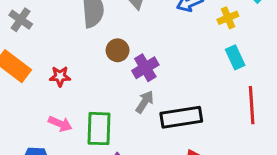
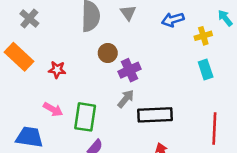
red line: (252, 105) -> (214, 129), moved

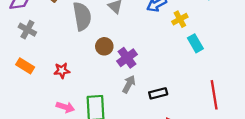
yellow cross: (203, 36) -> (180, 19), moved
orange rectangle: (19, 57) -> (25, 66), size x0.7
black rectangle: (155, 115) -> (158, 93), size x0.6

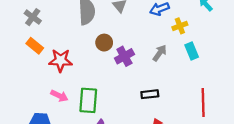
orange rectangle: (25, 66) -> (35, 46), moved
red star: (62, 71) -> (61, 60), size x1.5
gray arrow: (129, 84) -> (160, 53), moved

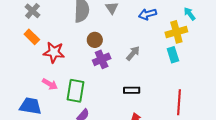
yellow cross: (180, 26) -> (176, 32), moved, size x1.5
gray arrow: (160, 53) -> (133, 53), moved
purple cross: (124, 56) -> (102, 59), moved

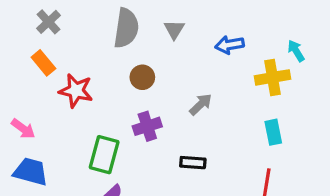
cyan rectangle: (173, 55) -> (273, 132), moved
purple cross: (102, 59) -> (147, 126), moved
pink arrow: (50, 84) -> (23, 129), moved

